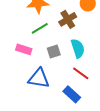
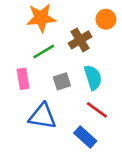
pink rectangle: (24, 49) -> (23, 79), turned 63

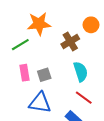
green line: (44, 52) -> (20, 45), moved
gray square: (62, 81) -> (44, 75), moved

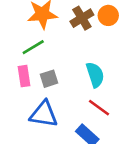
brown cross: (70, 41) -> (82, 18), moved
green line: (20, 45) -> (33, 47), moved

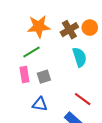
cyan semicircle: (95, 75) -> (80, 57), moved
blue triangle: (44, 114) -> (40, 104), size x0.7

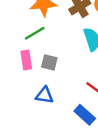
gray square: (44, 77) -> (49, 62), turned 32

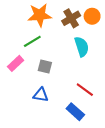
pink rectangle: (26, 60) -> (16, 63), moved, turned 56

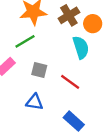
orange circle: (92, 16) -> (93, 24), moved
red line: (85, 90) -> (70, 82), moved

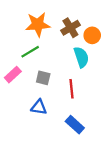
red line: (70, 82) -> (72, 89), turned 48

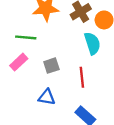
green line: (30, 52) -> (26, 37), moved, turned 36
gray square: (43, 78) -> (51, 66), turned -32

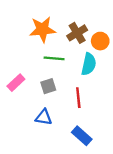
green line: (26, 37) -> (54, 58), moved
cyan semicircle: (92, 43) -> (89, 64), turned 30

